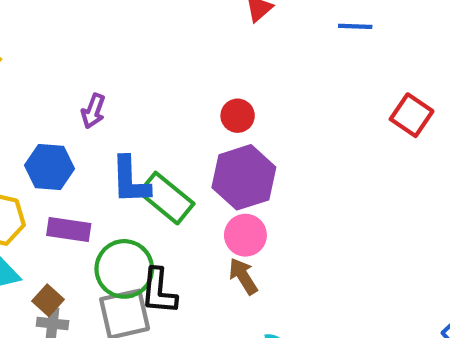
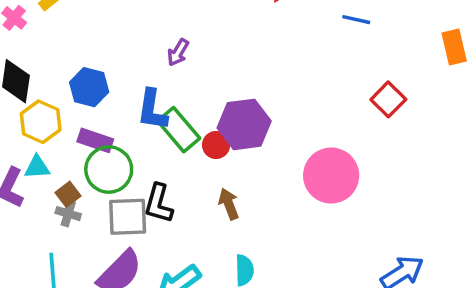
purple arrow: (93, 111) -> (178, 52), moved
red circle: (238, 116) -> (216, 145), moved
pink circle: (245, 235) -> (331, 176), moved, size x1.6
green circle: (124, 269) -> (109, 170), moved

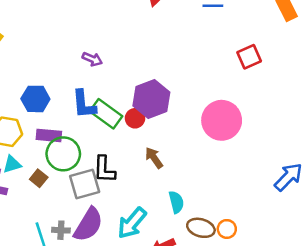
purple arrow: (178, 52) -> (92, 59), turned -84
red square: (388, 99) -> (249, 57), turned 35
gray cross: (68, 214) -> (61, 230), moved

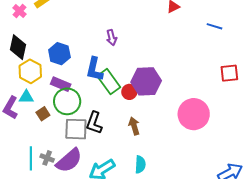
purple arrow: (92, 59) -> (112, 37), turned 35

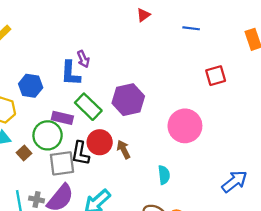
blue L-shape: (94, 69) -> (70, 73), moved
purple rectangle: (61, 84) -> (62, 118), moved
red circle: (129, 92) -> (100, 142), moved, size x1.5
cyan semicircle: (140, 164) -> (164, 175), moved

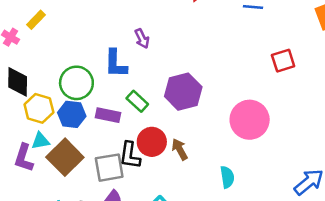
purple arrow: (83, 59) -> (142, 38), moved
blue hexagon: (31, 86) -> (72, 114), moved
green rectangle: (88, 107) -> (137, 101), size x0.7
green circle: (48, 135) -> (76, 83), moved
brown square: (24, 153) -> (65, 157), size x2.0

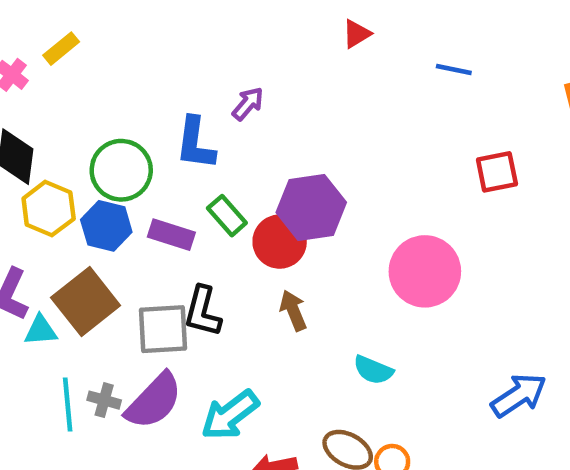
purple arrow: (142, 38) -> (248, 104), turned -120
cyan triangle: (40, 141) -> (41, 330), moved
red circle: (152, 142) -> (280, 242), moved
cyan semicircle: (227, 177) -> (373, 370), turned 115

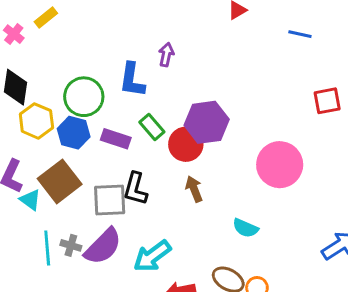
purple arrow: (248, 104) -> (166, 55), turned -30
cyan triangle: (41, 330) -> (30, 200), turned 40

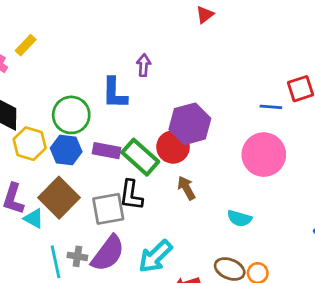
blue line: (300, 34) -> (271, 107), moved
green rectangle: (152, 127) -> (140, 157), moved, size x1.5

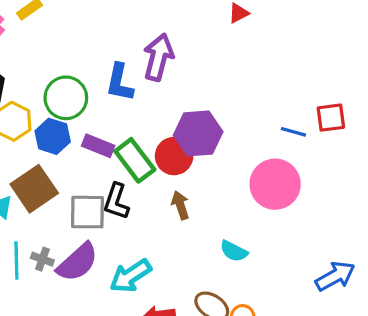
purple arrow: (144, 65) -> (158, 57), size x1.8

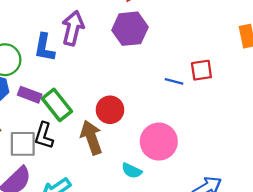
purple hexagon: (198, 133) -> (130, 29), moved
red circle: (174, 156) -> (110, 110), moved
pink circle: (275, 184) -> (159, 142), moved
brown arrow: (180, 205) -> (91, 137), size x1.6

